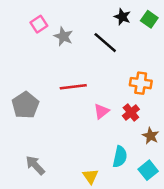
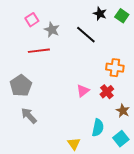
red line: (73, 87) -> (39, 51), moved
gray arrow: (35, 165) -> (29, 116), moved

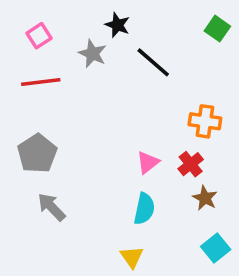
black star: (100, 14) -> (117, 25), moved
pink square: (32, 20) -> (39, 36), moved
red line: (39, 51) -> (41, 82), moved
brown star: (123, 111) -> (205, 198), moved
cyan semicircle: (98, 128) -> (144, 209), moved

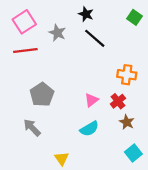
black star: (117, 25) -> (86, 14), moved
pink square: (39, 36) -> (24, 22), size x1.5
gray pentagon: (37, 153) -> (42, 95), moved
cyan semicircle: (144, 209) -> (89, 129), turned 48
yellow triangle: (132, 257) -> (62, 158), moved

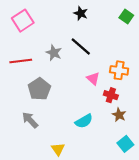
gray star: (57, 33) -> (54, 53), moved
black line: (95, 38) -> (81, 47), moved
red line: (25, 50) -> (21, 61), moved
pink triangle: (91, 100) -> (93, 79), moved, turned -40
red cross: (118, 101) -> (111, 95), turned -32

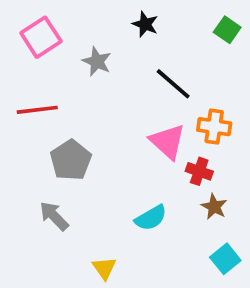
black line: (81, 47) -> (173, 84), moved
gray star: (54, 53) -> (97, 61), moved
pink triangle: (93, 79) -> (168, 142), size x1.5

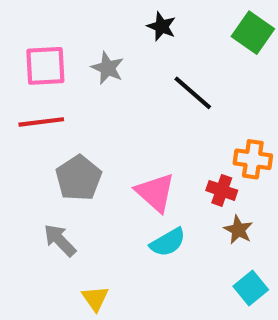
green square: (227, 30) -> (253, 33), size x1.4
pink square: (41, 37) -> (45, 66), moved, turned 30
orange cross: (214, 127) -> (253, 159), moved
pink triangle: (168, 142) -> (155, 192), moved
yellow triangle: (104, 268) -> (95, 298), moved

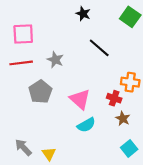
gray star: (108, 68) -> (55, 60), moved
gray arrow: (60, 240) -> (23, 147), moved

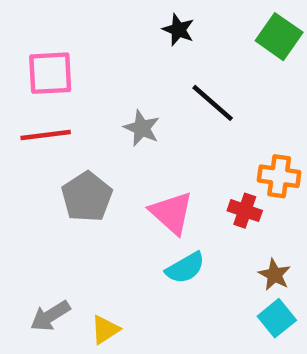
gray star: (55, 60) -> (142, 128), moved
brown star: (123, 119) -> (275, 275), moved
gray arrow: (23, 147) -> (50, 316), turned -78
yellow triangle: (49, 154) -> (105, 330), turned 32

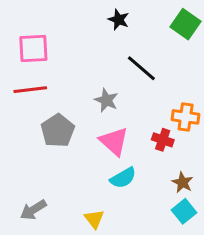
gray star: (142, 128) -> (106, 100), moved
yellow triangle: (105, 330) -> (94, 219), moved, turned -35

